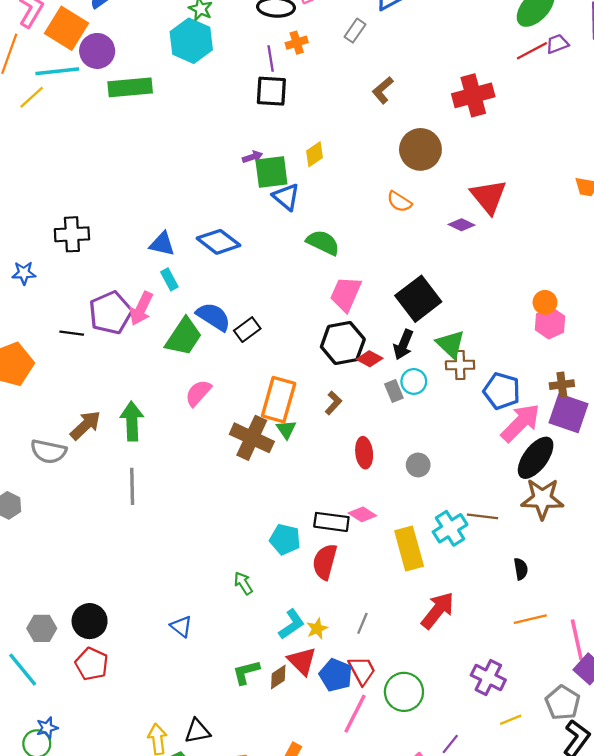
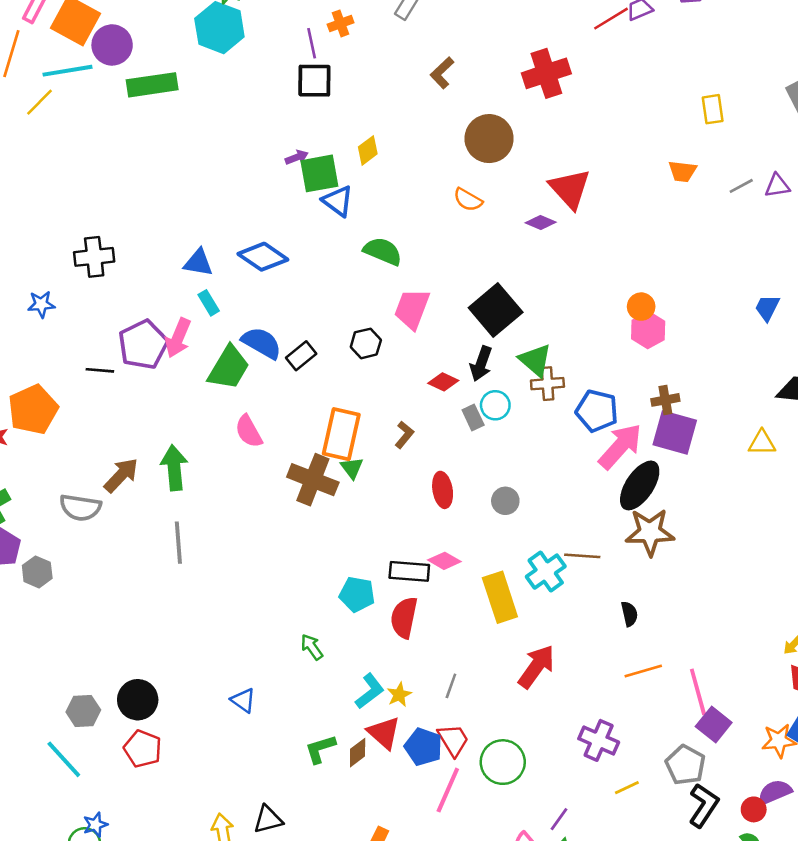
black hexagon: (343, 343) -> (366, 343), moved, size x0.6
pink semicircle: (198, 393) -> (249, 431), turned -68

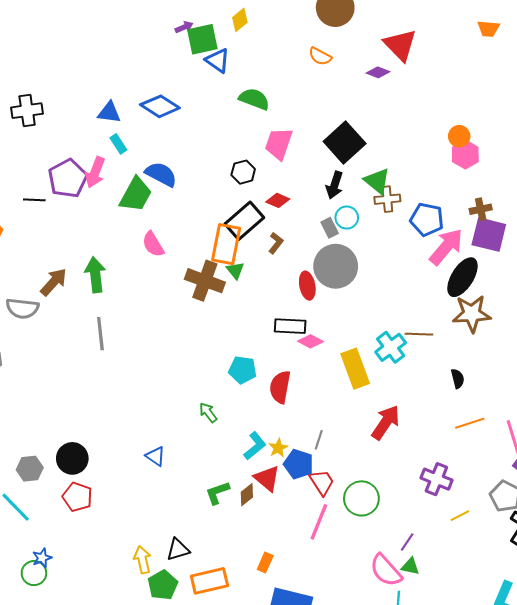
black rectangle: (301, 356) -> (244, 221), moved, size x1.6
red diamond: (443, 382) -> (278, 200), moved
gray circle: (505, 501) -> (336, 266), moved, size x2.0
black rectangle: (409, 571) -> (290, 326), moved
blue pentagon: (423, 747) -> (298, 464), moved

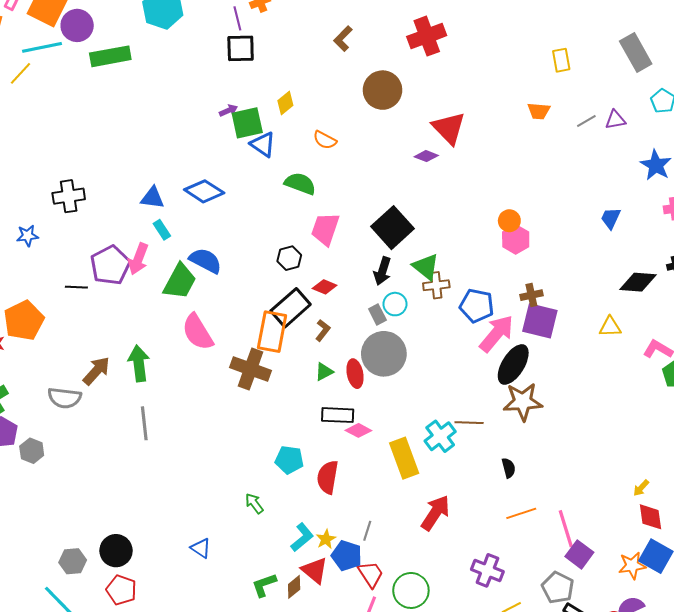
orange semicircle: (320, 56) -> (325, 140), moved
pink semicircle: (153, 244) -> (198, 332), size x1.4
green triangle: (235, 270) -> (324, 372), moved, turned 42

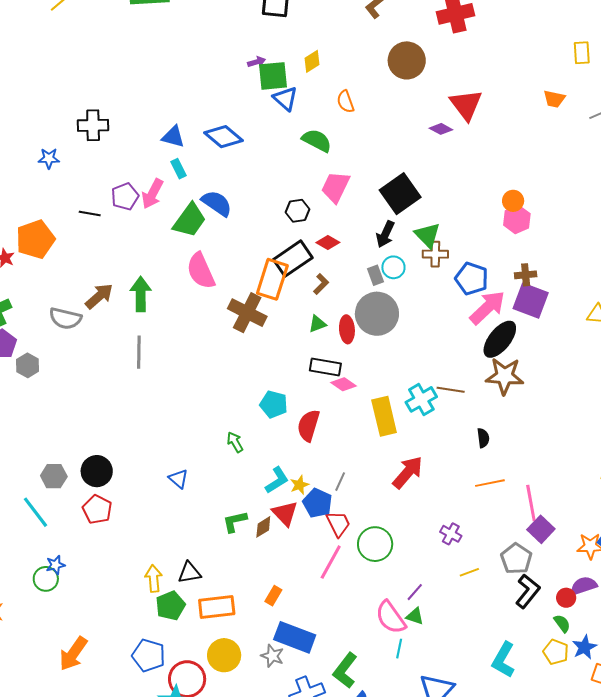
orange semicircle: (325, 140) -> (346, 102), turned 35
purple pentagon: (110, 265) -> (125, 197), size x0.7
purple cross: (487, 570) -> (451, 534), size x0.7

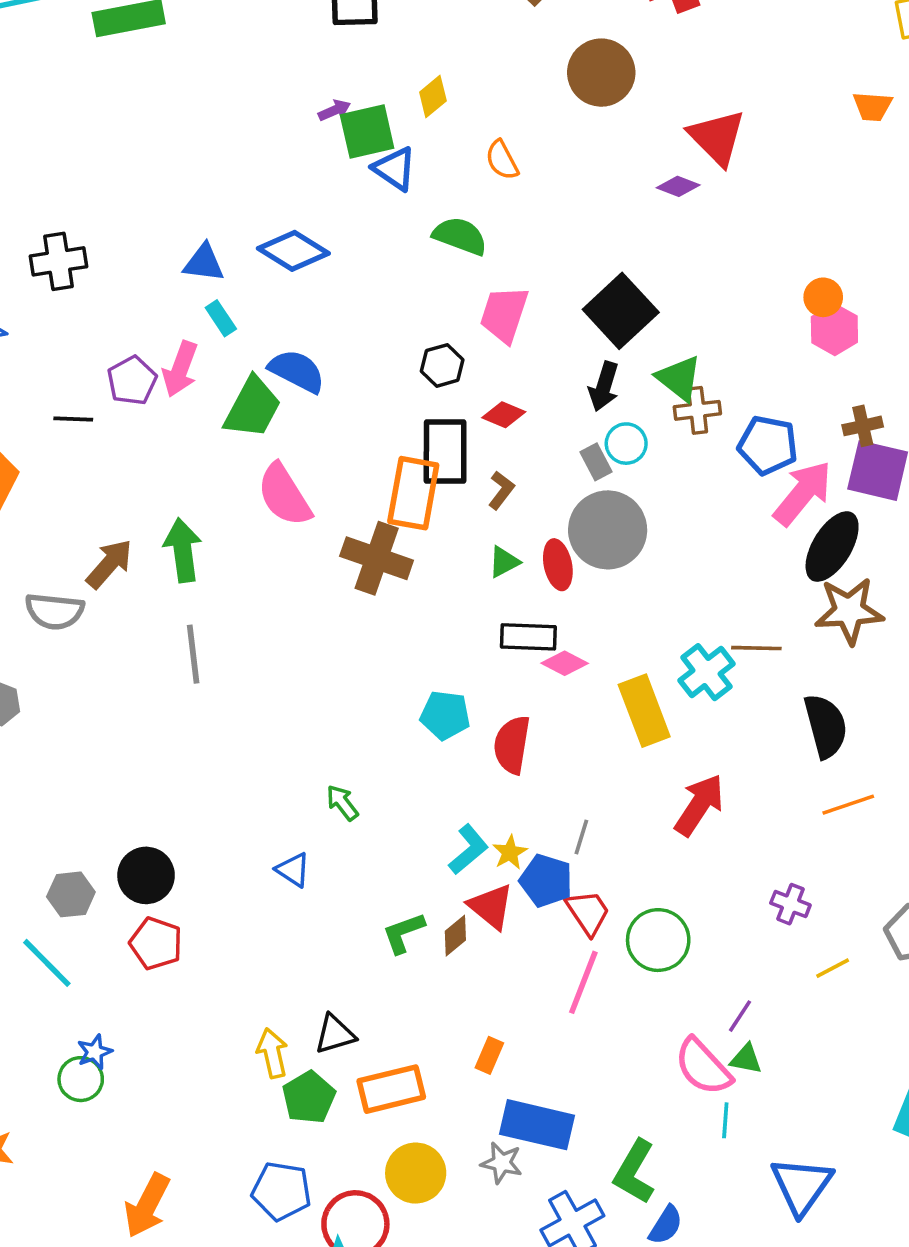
black rectangle: (293, 259) -> (445, 451), turned -48
black semicircle: (483, 438) -> (826, 726), size x1.8
green arrow: (235, 442) -> (342, 803), moved

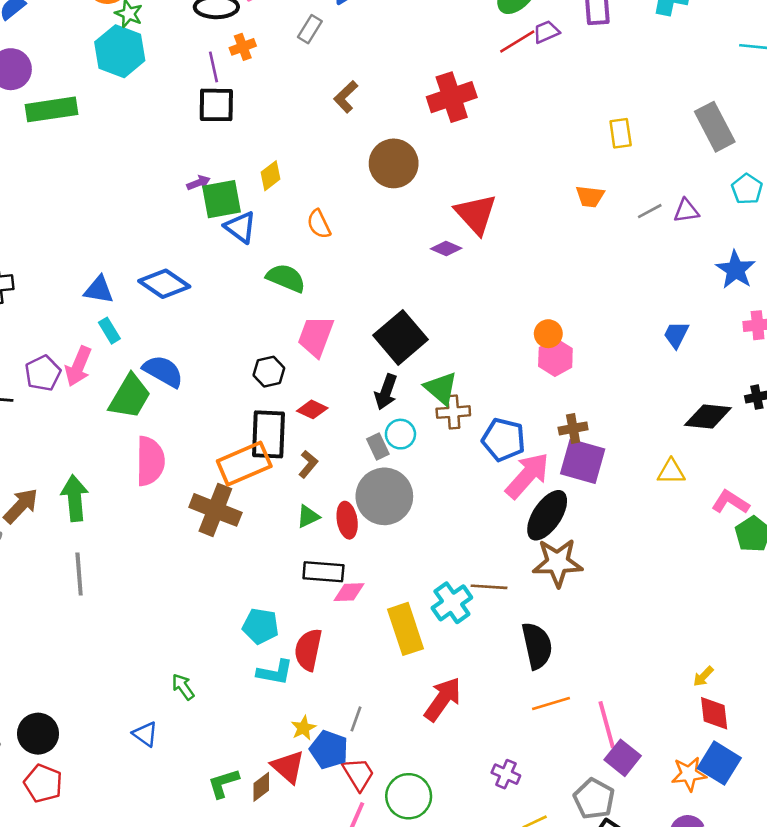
orange rectangle: (413, 493) -> (244, 464), turned 54
pink semicircle: (284, 495) -> (150, 461), turned -150
pink diamond: (565, 663) -> (349, 592), turned -32
cyan L-shape: (469, 849) -> (275, 672), moved, turned 48

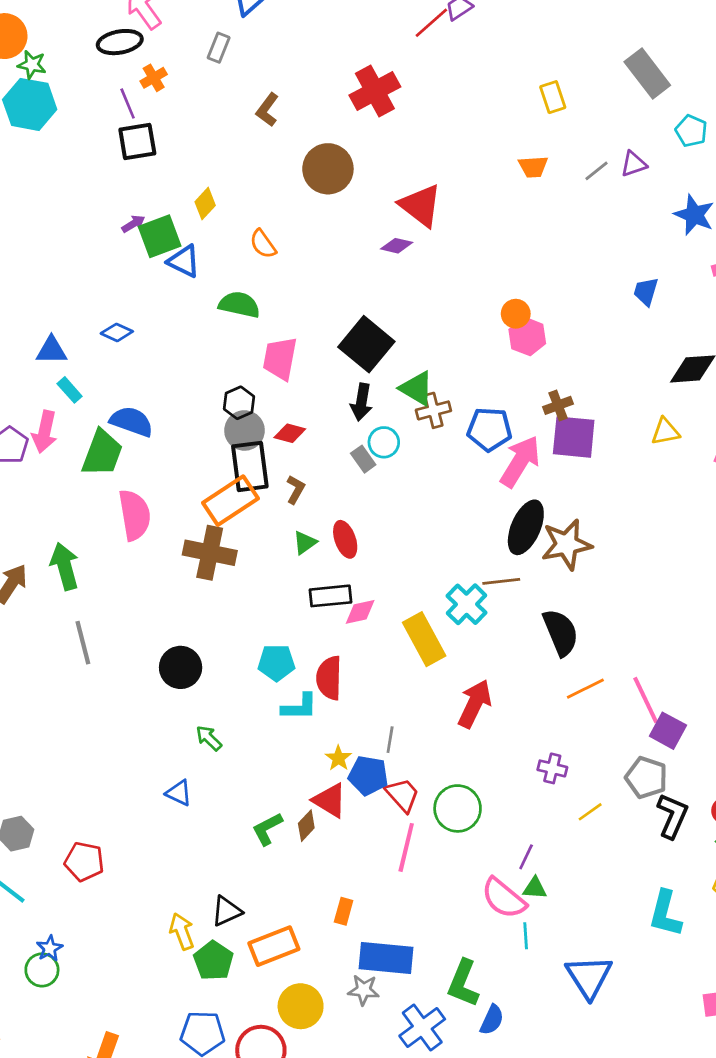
blue diamond: (164, 284) -> (117, 332), size x0.6
gray circle: (384, 496) -> (245, 430), moved, size x0.7
black ellipse: (547, 515) -> (526, 527), moved
black circle: (38, 734) -> (181, 667), moved

